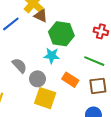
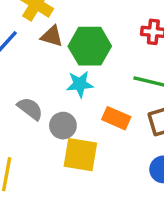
brown triangle: (41, 16) -> (52, 36), moved

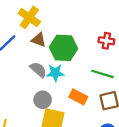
gray semicircle: (30, 109) -> (38, 70), moved

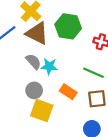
brown triangle: (39, 40) -> (37, 33), size x1.6
green hexagon: (63, 48) -> (68, 26), moved

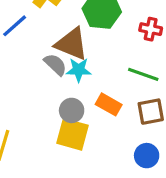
brown triangle: (37, 33) -> (72, 44), moved
gray circle: (34, 90) -> (72, 110), moved

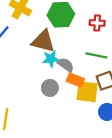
gray semicircle: (55, 65) -> (66, 65), moved
yellow square: (73, 134) -> (87, 92), moved

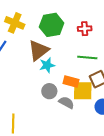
brown triangle: (43, 41) -> (39, 50), turned -45
gray semicircle: (66, 65) -> (66, 103), moved

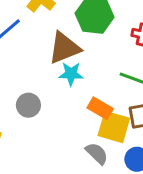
gray circle: (49, 91) -> (28, 105), moved
gray semicircle: (66, 103) -> (97, 153), moved

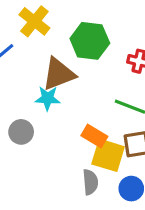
cyan star: (71, 74) -> (48, 98), moved
gray semicircle: (97, 153) -> (90, 182), turned 40

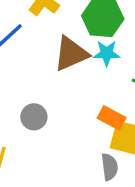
cyan star: (48, 98) -> (107, 53), moved

